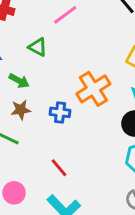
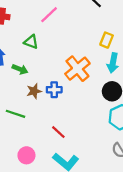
brown star: (21, 110) -> (34, 91), moved

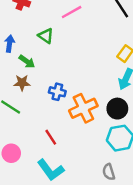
orange cross: (77, 69) -> (83, 108), moved
brown star: (34, 91) -> (22, 83), moved

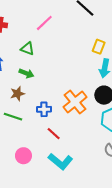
green arrow: (27, 61) -> (26, 73), moved
blue cross: (57, 92) -> (44, 109), moved

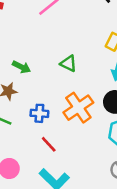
green triangle: (27, 49) -> (68, 63), moved

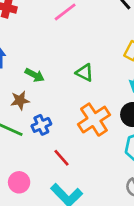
blue cross: (39, 113) -> (41, 125), moved, turned -30

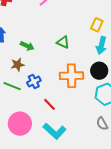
orange cross: (94, 120) -> (72, 76), turned 35
pink circle: (19, 182) -> (20, 124), size x1.5

